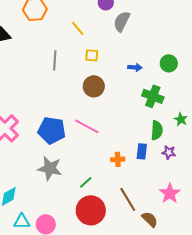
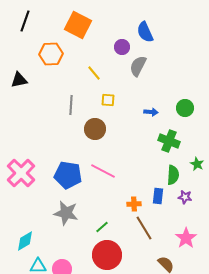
brown circle: (94, 86) -> (95, 129), moved
brown line: (128, 199) -> (144, 228), moved

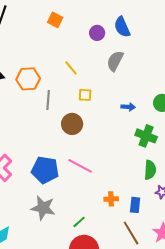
orange square: (78, 25) -> (55, 20), size x0.6
purple circle: (122, 47) -> (97, 33), moved
orange hexagon: (51, 54) -> (28, 79), moved
blue rectangle: (158, 196) -> (135, 205), moved
brown line: (144, 228) -> (131, 233), moved

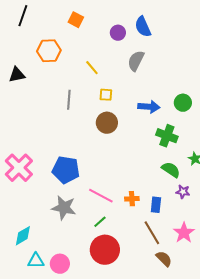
orange hexagon: (28, 79) -> (49, 51), moved
blue arrow: (128, 107) -> (149, 107), size x1.5
brown circle: (72, 124) -> (107, 123), moved
pink line: (80, 166) -> (101, 196), moved
green semicircle: (150, 170) -> (171, 170), turned -60

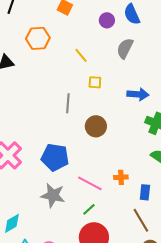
gray line: (69, 100) -> (68, 103), moved
brown circle: (107, 123) -> (96, 126), moved
orange cross: (132, 199) -> (121, 177), moved

